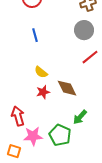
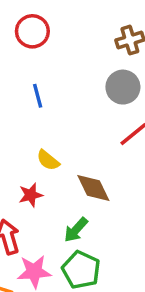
red star: (43, 92) -> (31, 195), moved
green arrow: (80, 117) -> (76, 230), moved

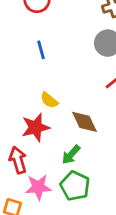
red star: (31, 195) -> (36, 127), size x1.5

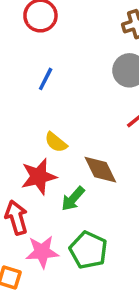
blue line: (41, 50) -> (46, 79), turned 42
green arrow: (71, 155) -> (73, 199), moved

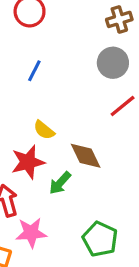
green pentagon: (88, 250) -> (100, 239), moved

